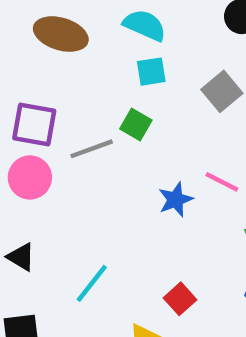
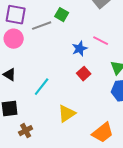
red square: (180, 299) -> (84, 74), moved

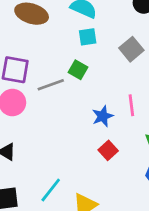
pink line: (101, 41) -> (131, 105), turned 56
cyan line: (42, 87) -> (51, 190), moved

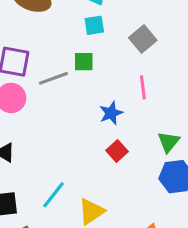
green square: (78, 70) -> (84, 62), turned -30
pink line: (131, 105) -> (143, 87), moved

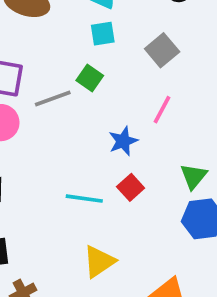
green square: (84, 62) -> (90, 78), turned 35
pink line: (143, 87) -> (162, 110), turned 35
cyan line: (53, 195) -> (84, 199), moved, turned 60

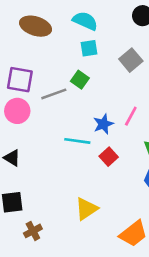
pink line: (162, 110) -> (131, 116), moved
cyan line: (84, 199) -> (77, 141), moved

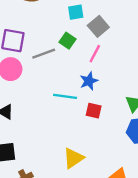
gray square: (131, 60) -> (98, 26), moved
pink line: (131, 116) -> (95, 54), moved
red square: (109, 157) -> (94, 111), turned -35

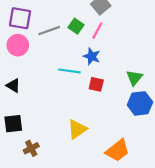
green square: (67, 41) -> (76, 26), moved
blue star: (89, 81) -> (92, 56), turned -30

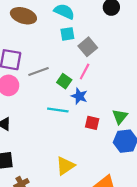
green square: (76, 26) -> (64, 81), moved
red square: (96, 84) -> (92, 123), moved

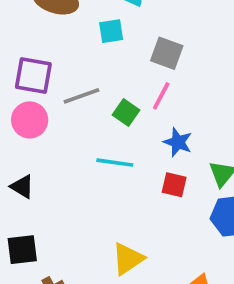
cyan square: (67, 34) -> (111, 31), moved
gray square: (88, 47) -> (167, 53), turned -30
blue star: (79, 96) -> (178, 142), moved

